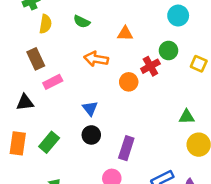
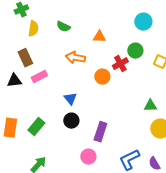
black triangle: (25, 102) -> (14, 81), moved

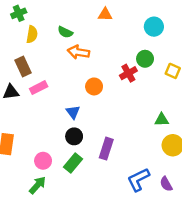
orange triangle: (99, 37) -> (105, 14), moved
orange arrow: (75, 58) -> (79, 52), moved
orange circle: (102, 77) -> (94, 86), moved
green rectangle: (36, 127) -> (73, 163), moved
pink circle: (88, 157) -> (43, 161), moved

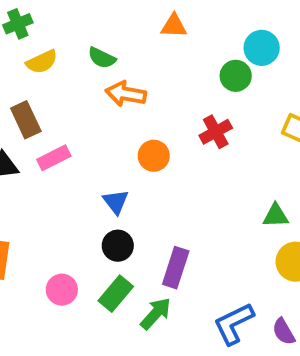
yellow semicircle: (32, 34) -> (42, 62), turned 56
green circle: (145, 59) -> (236, 76), moved
green arrow: (37, 185) -> (156, 314), moved

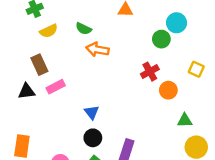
orange circle: (154, 156) -> (168, 90), moved

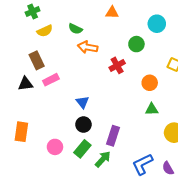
green circle: (161, 39) -> (136, 44), moved
red cross: (150, 72) -> (117, 65), moved
green triangle: (185, 120) -> (152, 109), moved

